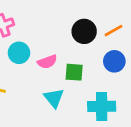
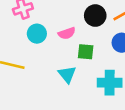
pink semicircle: (47, 62) -> (67, 33), moved

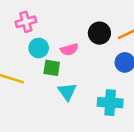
green square: (86, 52) -> (52, 68), moved

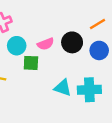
black circle: (99, 33) -> (72, 42), moved
cyan triangle: (67, 92) -> (63, 88), moved, turned -30

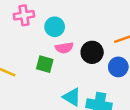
cyan circle: (17, 46) -> (55, 27), moved

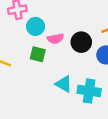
cyan circle: (55, 27) -> (36, 26), moved

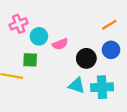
black circle: (81, 42) -> (86, 58), moved
green square: (38, 54) -> (30, 60), moved

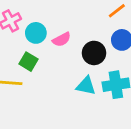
green square: (30, 60) -> (28, 62), turned 35

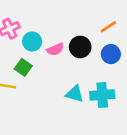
black circle: (94, 53) -> (80, 47), moved

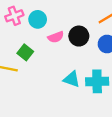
cyan circle: (32, 42) -> (38, 19), moved

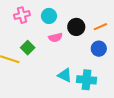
cyan circle: (38, 19) -> (49, 16), moved
black circle: (79, 36) -> (76, 27), moved

